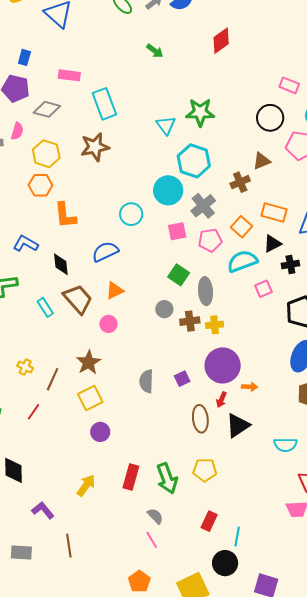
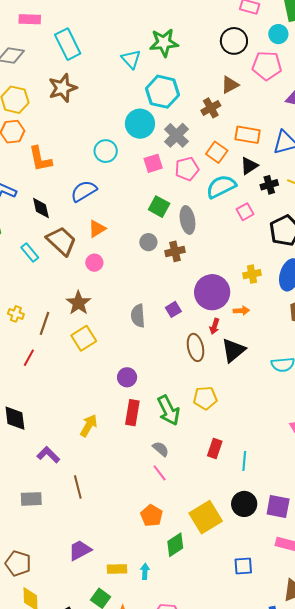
yellow cross: (215, 325) -> (252, 274), moved
purple circle: (100, 432) -> (127, 377), moved
black circle: (225, 563) -> (244, 504), moved

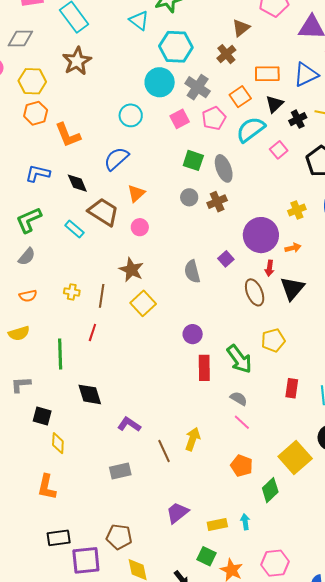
orange square: (217, 152) -> (240, 97), turned 30
yellow arrow: (89, 426) -> (193, 439), moved

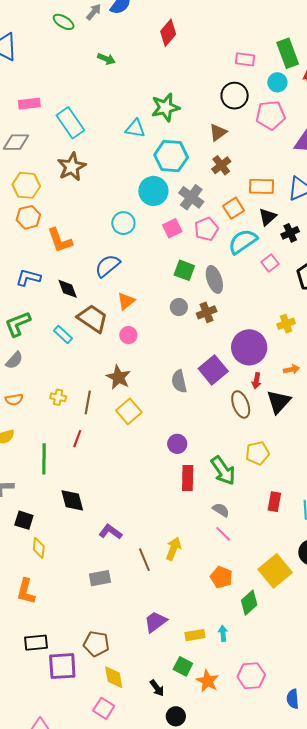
cyan triangle: (139, 20) -> (135, 128), turned -30
brown triangle: (241, 28) -> (218, 132), moved
orange arrow: (293, 248) -> (292, 369), moved
purple square: (226, 259) -> (213, 370), size x1.8

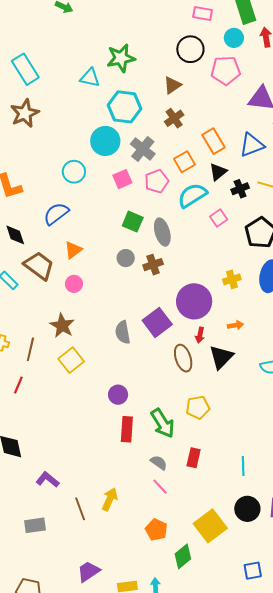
orange rectangle: (262, 186) -> (213, 141), turned 55
red rectangle: (274, 502) -> (194, 458), moved

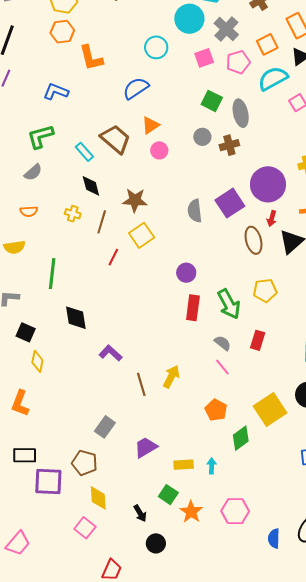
black diamond: (15, 235) -> (91, 186), moved
pink circle: (74, 284) -> (159, 150), moved
brown star: (62, 326) -> (135, 200), turned -30
red line: (18, 385) -> (113, 257), moved
gray rectangle: (35, 525) -> (105, 427), moved, turned -50

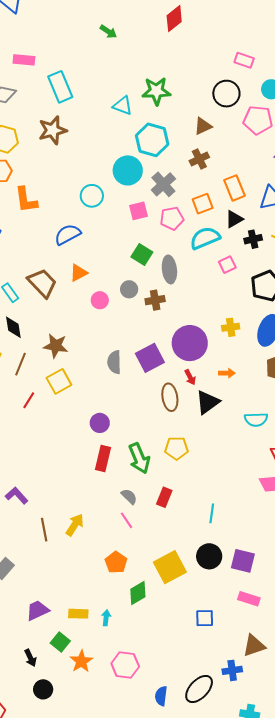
pink circle: (159, 150) -> (100, 300), moved
red arrow: (272, 218) -> (190, 377), turned -49
purple trapezoid: (146, 447) -> (37, 610), moved

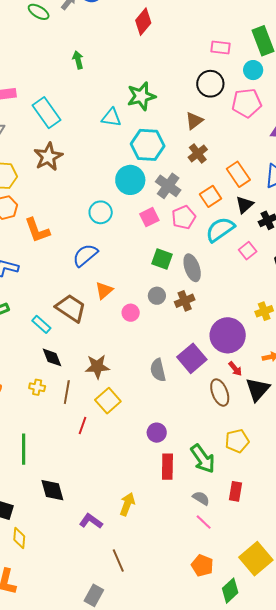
green arrow: (108, 32) -> (78, 60), moved, turned -126
yellow arrow: (75, 525) -> (127, 504), moved
brown line: (44, 530) -> (118, 560), moved

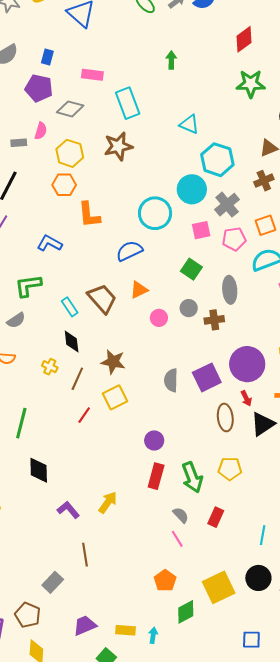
green star: (141, 96) -> (251, 84), moved
cyan circle: (101, 212) -> (155, 213), size x1.4
green square: (162, 259) -> (191, 269), moved

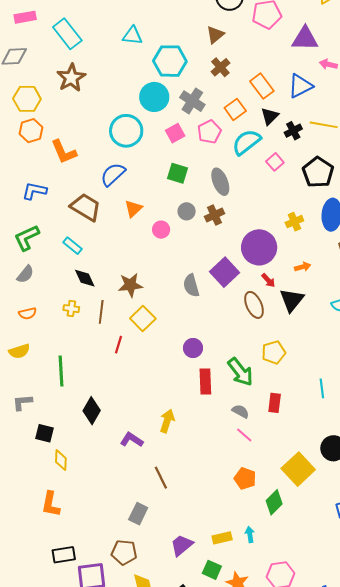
brown trapezoid: (102, 298) -> (86, 207), moved
black diamond: (39, 470) -> (92, 411), turned 48
cyan line: (263, 535) -> (322, 388), moved

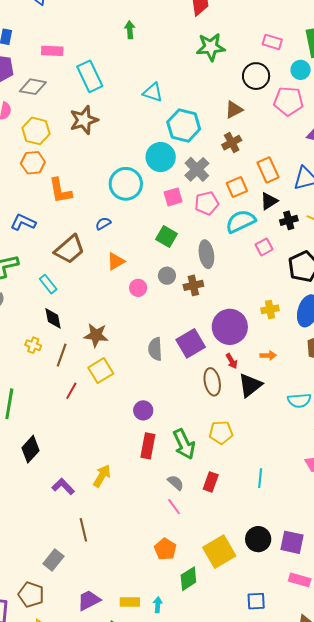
blue semicircle: (113, 174) -> (103, 223), size x0.6
brown trapezoid: (86, 207) -> (69, 249), turned 96

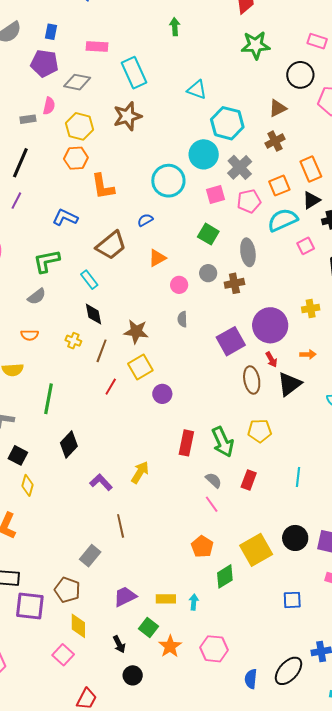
gray semicircle: (155, 349) -> (182, 319), moved, size x0.7
purple circle: (143, 410) -> (162, 394), moved

